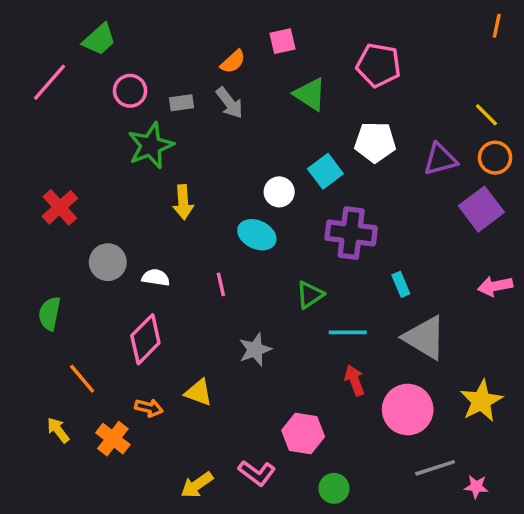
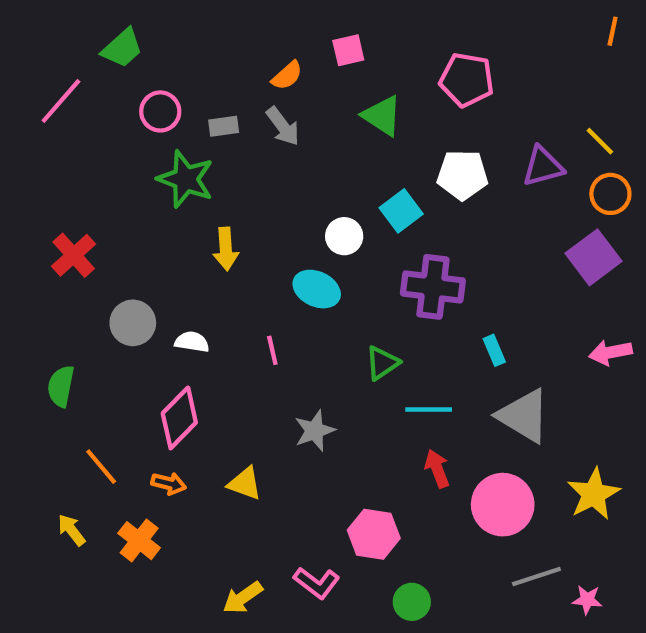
green star: (151, 146) -> (186, 179), turned -30
purple triangle: (440, 159) -> (543, 166), moved
orange arrow: (149, 408) -> (169, 483), moved

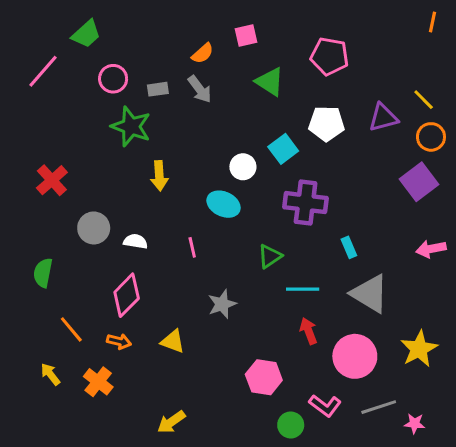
pink L-shape: (317, 583) -> (325, 406), moved

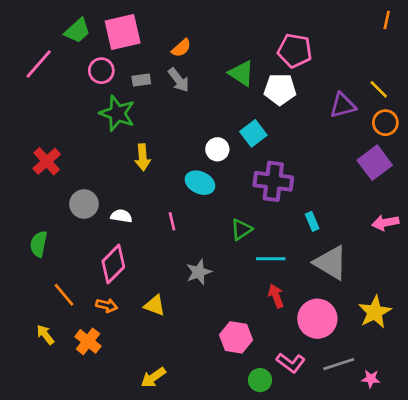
pink square: (246, 35) -> (123, 32), moved, size x1.8
white pentagon: (327, 124) -> (280, 89), moved

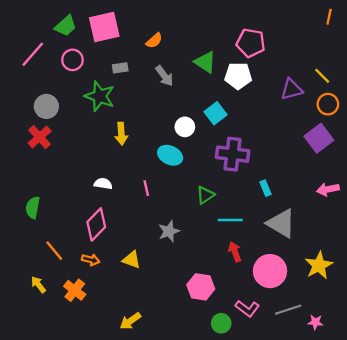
pink circle: (101, 71) -> (72, 60), moved
gray arrow: (179, 80) -> (164, 76), moved
gray circle: (84, 204) -> (46, 106), moved

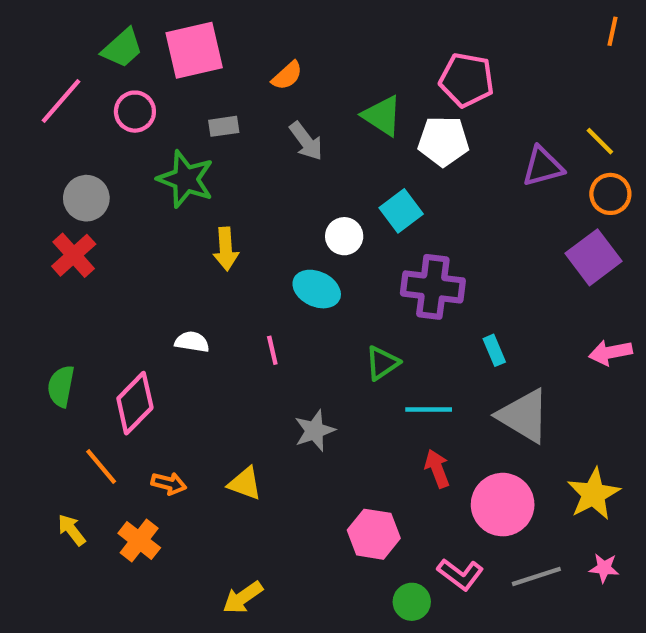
pink diamond: (96, 224) -> (135, 403), moved
pink star: (315, 322) -> (604, 568), moved

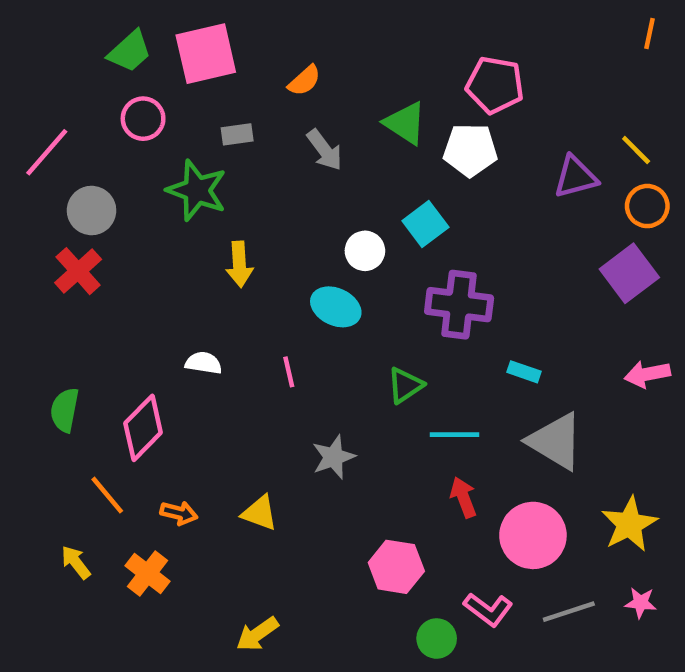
pink line: (61, 101) -> (47, 152), moved
cyan rectangle: (494, 350) -> (524, 372), turned -48

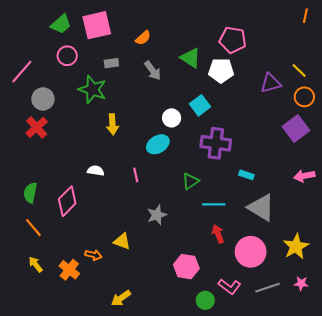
cyan ellipse: (336, 307) -> (158, 144), turned -55
orange line: (107, 495) -> (33, 228), moved
orange arrow: (179, 513) -> (94, 255), moved

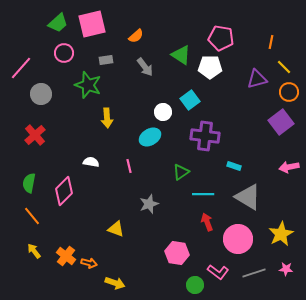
orange line: (305, 16) -> (271, 42), moved
red cross: (37, 127) -> (35, 135), moved
orange arrow: (94, 255) -> (89, 263), moved
yellow arrow: (121, 298) -> (115, 283), turned -126

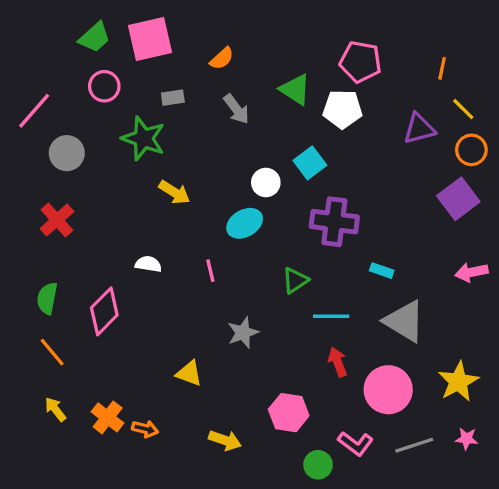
yellow arrow: (107, 118) -> (174, 192), turned -54
yellow arrow: (115, 283) -> (225, 440), moved

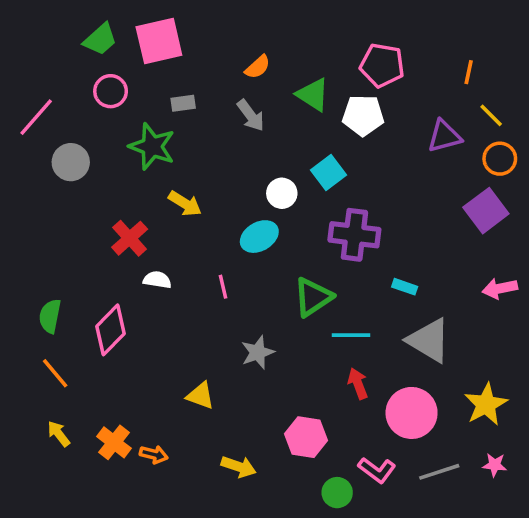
orange semicircle: (222, 58) -> (258, 67), moved
red cross: (57, 220) -> (130, 238), moved
green triangle: (295, 280) -> (313, 297), size x1.4

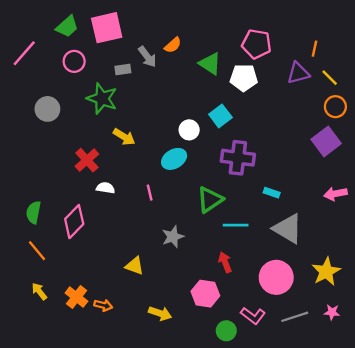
gray arrow: (251, 115) -> (147, 57), moved
pink line: (36, 117) -> (24, 53), moved
purple triangle: (444, 136) -> (298, 73), moved
red arrow: (358, 384) -> (225, 262), moved

